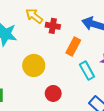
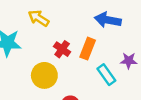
red cross: (53, 26) -> (62, 49), moved, turned 32

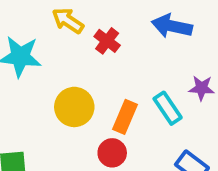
red cross: (62, 49) -> (107, 41), moved
orange rectangle: (88, 49) -> (125, 117), moved

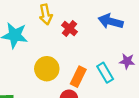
yellow arrow: (68, 21) -> (46, 14), turned -138

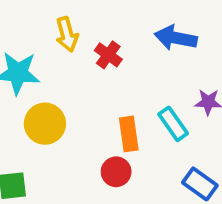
yellow circle: (47, 69) -> (45, 124), moved
orange rectangle: (78, 77) -> (129, 134), turned -30

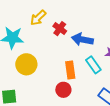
yellow arrow: (67, 34) -> (38, 18), turned 60
blue arrow: (176, 38) -> (82, 39), moved

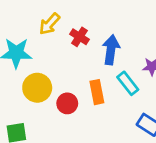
blue arrow: (82, 39) -> (111, 50), turned 90
red circle: (63, 90) -> (67, 103), moved

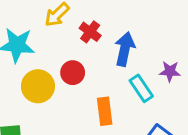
orange rectangle: (97, 92) -> (105, 111), moved
red circle: (67, 103) -> (73, 73), moved

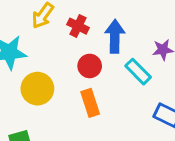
red circle: (73, 73) -> (90, 66), moved
orange rectangle: (105, 111) -> (90, 103), moved

